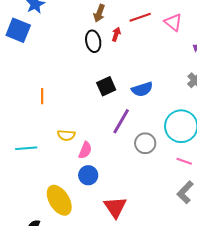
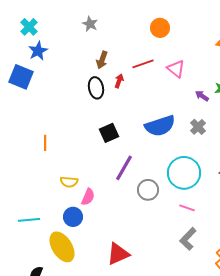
blue semicircle: (142, 89) -> (160, 126), moved, size x1.4
cyan line: (26, 148) -> (29, 220), moved
blue circle: (88, 175) -> (73, 217), moved
red triangle: (115, 207) -> (118, 254), turned 40

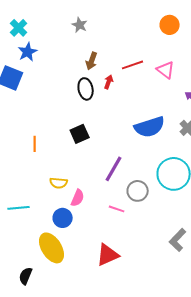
orange circle: (160, 28) -> (170, 25), moved
black square: (109, 133) -> (80, 134), moved
pink line: (187, 208) -> (117, 209), moved
cyan line: (29, 220) -> (19, 208), moved

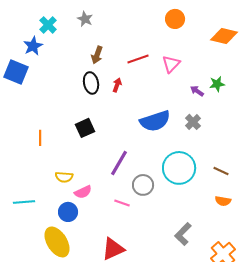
cyan cross: (19, 28) -> (48, 25), moved
pink triangle: (166, 70) -> (171, 64), turned 36
red arrow: (109, 82) -> (117, 85), moved
pink semicircle: (78, 198) -> (83, 192), turned 42

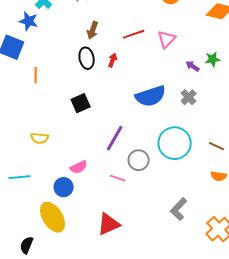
blue star: (33, 46) -> (29, 21), turned -30
orange line: (40, 138) -> (36, 75), moved
yellow semicircle: (64, 177) -> (40, 138), moved

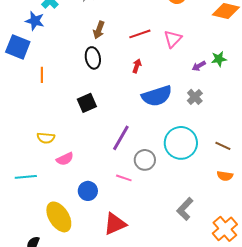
red arrow: (113, 60) -> (137, 66), moved
purple arrow: (193, 66) -> (199, 66), turned -64
pink semicircle: (79, 167) -> (65, 159), moved
blue circle: (64, 187) -> (88, 191), moved

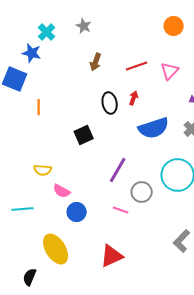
black ellipse: (93, 58) -> (110, 103), moved
pink semicircle: (65, 159) -> (62, 191), turned 54
blue circle: (88, 191) -> (77, 212), moved

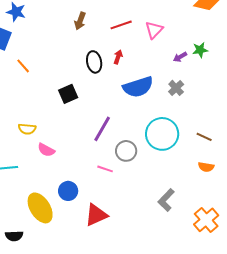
orange line: (39, 107) -> (23, 66), turned -42
blue circle: (77, 212) -> (68, 191), moved
black semicircle: (30, 277) -> (14, 236), turned -114

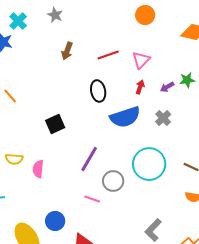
red arrow: (118, 57) -> (140, 87), moved
black ellipse: (94, 62) -> (98, 91), moved
pink semicircle: (46, 150) -> (38, 169), moved, turned 66

